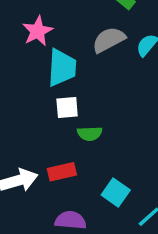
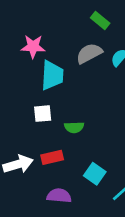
pink star: (38, 31) -> (33, 47), turned 30
white square: (67, 107) -> (43, 114), moved

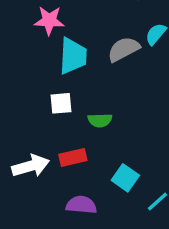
gray semicircle: (89, 53) -> (124, 49), moved

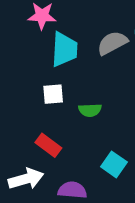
red rectangle: (73, 157) -> (48, 145), moved, turned 50
white arrow: (31, 166) -> (26, 179), moved

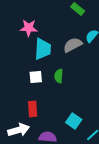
green semicircle: (90, 110) -> (59, 76), moved, turned 96
red rectangle: (48, 145) -> (33, 109), turned 49

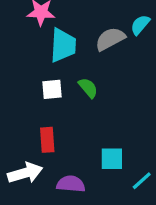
green semicircle: (59, 76) -> (88, 88), turned 136
cyan square: (74, 121) -> (112, 159), turned -35

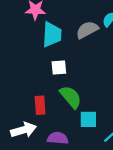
green semicircle: (88, 88) -> (71, 97), moved, size x1.5
white square: (52, 89) -> (59, 67), moved

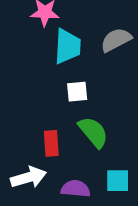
cyan square: (88, 119) -> (118, 181), moved

